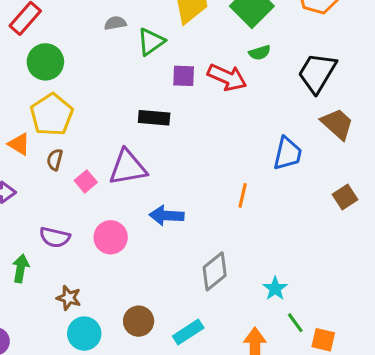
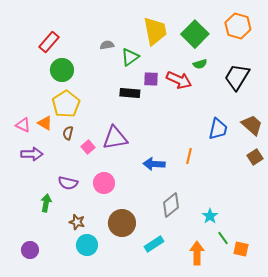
black rectangle: (154, 118) -> (130, 93), moved
brown trapezoid: (337, 124) -> (252, 125), moved
blue arrow: (166, 216) -> (154, 164), moved
brown circle: (139, 321) -> (122, 223), moved, size x1.4

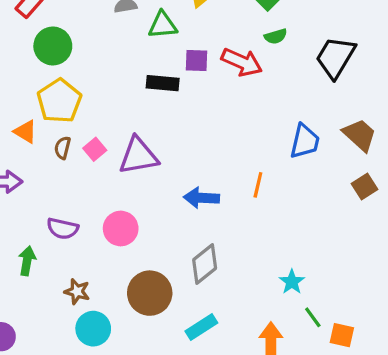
green triangle: (130, 57) -> (163, 25), turned 30
pink square: (88, 147) -> (95, 149), moved
gray diamond: (171, 205) -> (205, 264), moved

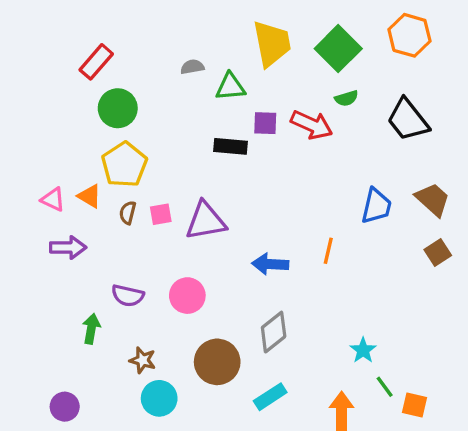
black trapezoid: (335, 57) -> (408, 120), turned -69
pink square: (95, 149) -> (161, 214), turned 30

